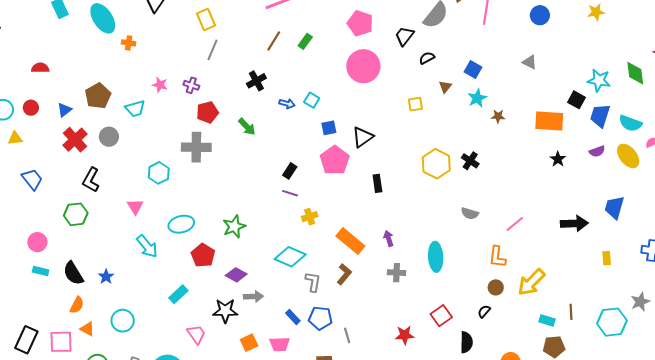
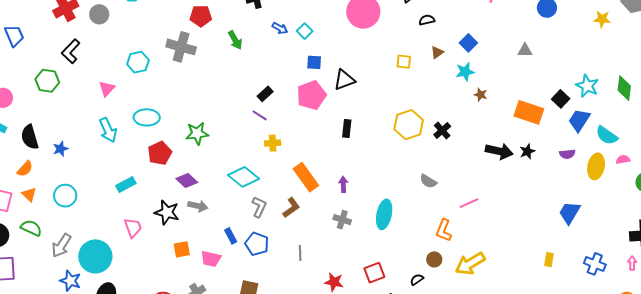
gray triangle: (530, 62) -> (525, 50), turned -42
yellow ellipse: (628, 156) -> (596, 166), turned 35
black arrow: (574, 223) -> (499, 151), moved
gray line: (347, 335) -> (300, 253), moved

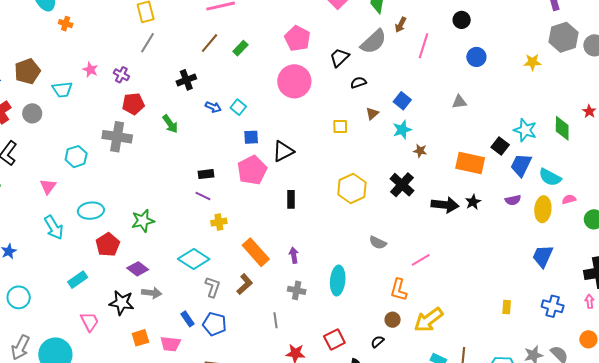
black rectangle: (265, 94) -> (206, 174), turned 42
black cross: (442, 130) -> (402, 185), moved, size x1.4
blue trapezoid: (570, 213) -> (543, 256), moved
gray line: (300, 253) -> (276, 320), moved

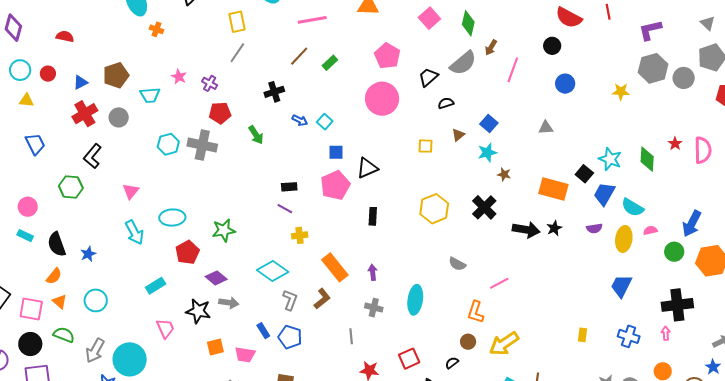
cyan hexagon: (76, 157) -> (168, 144), moved

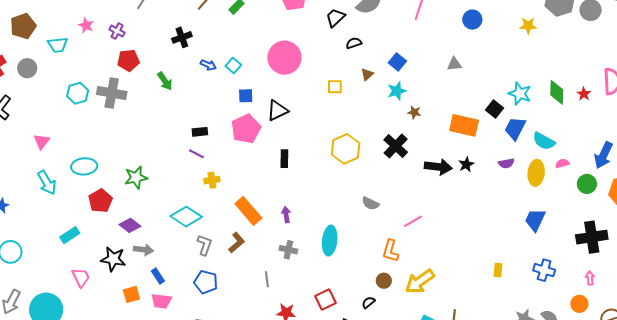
pink circle: (382, 99) -> (284, 58), moved
red star: (675, 144) -> (584, 94), moved
blue rectangle: (263, 331) -> (158, 276), moved
pink arrow: (666, 333) -> (590, 278), moved

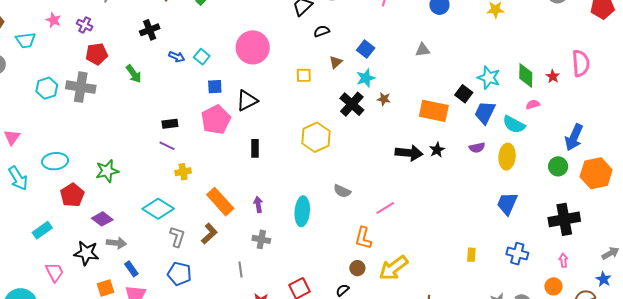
black cross: (396, 146) -> (352, 104), moved
pink semicircle: (562, 163) -> (533, 104), moved
cyan ellipse: (330, 241) -> (302, 211), moved

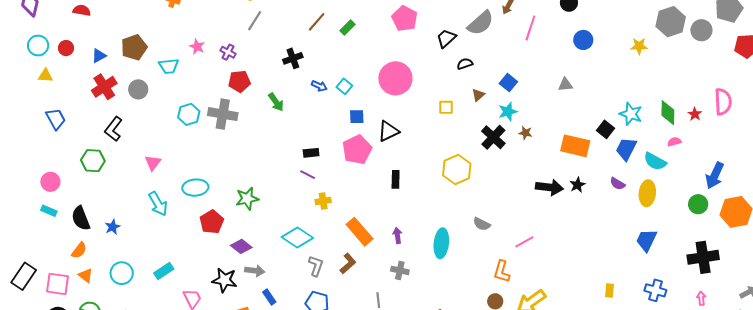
purple semicircle: (477, 148) -> (618, 184), turned 42
cyan rectangle: (42, 230) -> (164, 271), moved

